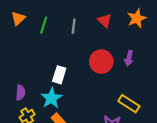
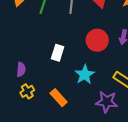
cyan star: (51, 98) -> (85, 75), moved

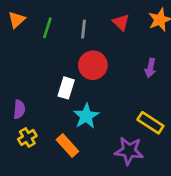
red circle: (97, 40) -> (93, 65), moved
cyan star: (85, 75) -> (86, 116), moved

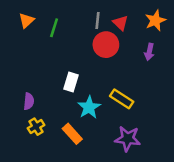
gray line: (84, 29) -> (97, 20), moved
red circle: (93, 65) -> (106, 45), moved
purple arrow: (150, 68) -> (149, 52), moved
yellow rectangle: (150, 123) -> (122, 99), moved

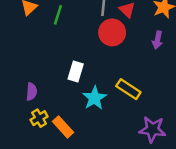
orange rectangle: (72, 134) -> (63, 127), moved
purple star: (128, 139) -> (152, 129), moved

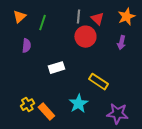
white rectangle: (76, 72) -> (56, 68), turned 56
purple semicircle: (31, 92) -> (26, 46), moved
cyan star: (94, 98) -> (78, 104), moved

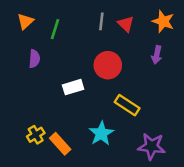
orange star: (126, 17) -> (163, 21), turned -30
red circle: (85, 37) -> (108, 65), moved

